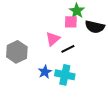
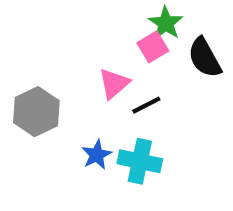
pink square: (71, 22) -> (153, 47), turned -32
black semicircle: (95, 27) -> (205, 58), turned 48

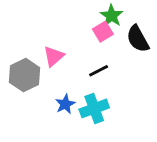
pink triangle: (114, 84) -> (54, 56), moved
cyan cross: (140, 161) -> (94, 108), turned -32

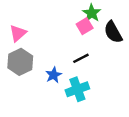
pink triangle: (54, 56) -> (18, 33), moved
blue star: (65, 104) -> (54, 75), moved

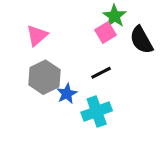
pink triangle: (18, 33) -> (37, 35), moved
gray hexagon: (20, 62) -> (44, 77), moved

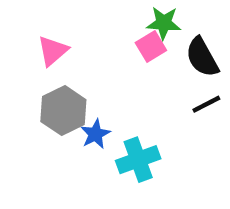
green star: (115, 16) -> (164, 23), turned -30
black line: (101, 73) -> (206, 104), moved

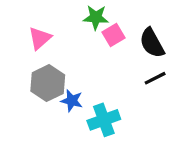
green star: (164, 23) -> (96, 17), moved
blue star: (95, 134) -> (72, 101), turned -30

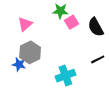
black line: (155, 78) -> (98, 59), moved
blue star: (72, 101) -> (19, 64), moved

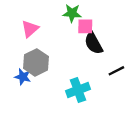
pink square: (71, 22) -> (85, 26), turned 32
black semicircle: (96, 27) -> (94, 43), moved

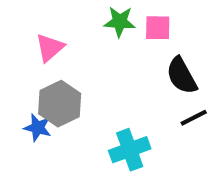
pink square: (85, 26) -> (158, 28), moved
black semicircle: (94, 43) -> (182, 76), moved

